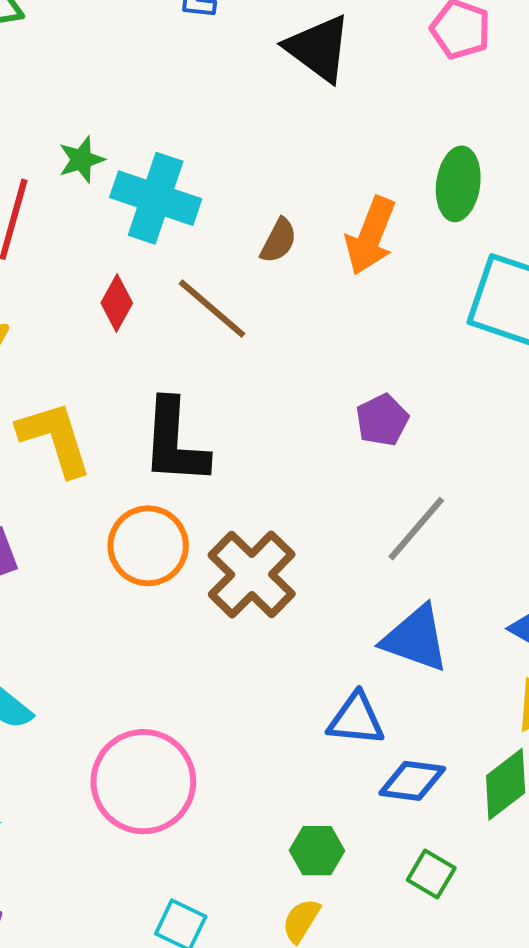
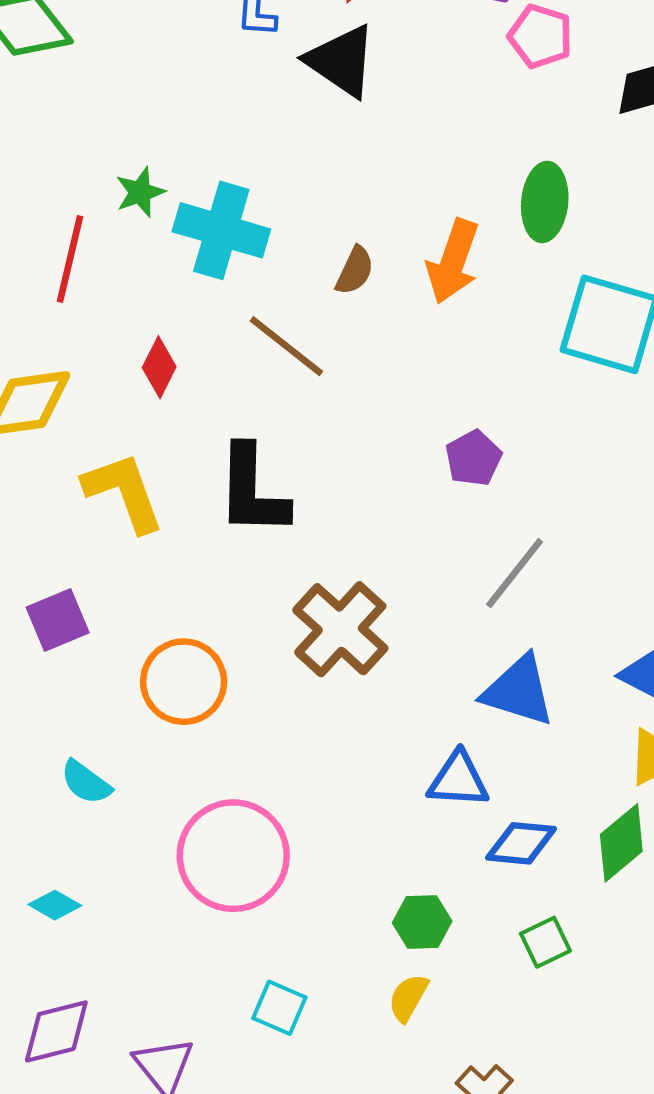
black triangle: (318, 48) -> (341, 61), moved
red diamond: (117, 303) -> (159, 367), moved
orange circle: (148, 546) -> (184, 682), moved
green square: (431, 874) -> (545, 942), turned 36

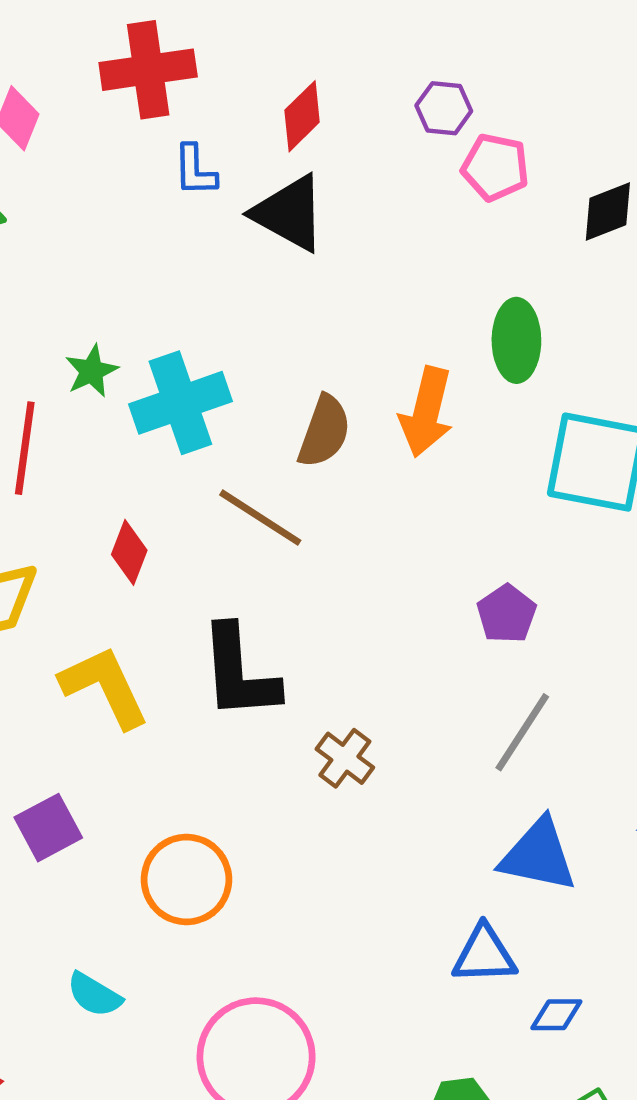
cyan cross: (221, 230) -> (180, 403), turned -30
brown semicircle: (355, 271) -> (324, 431), size x1.4
purple pentagon: (473, 458) -> (506, 614), moved
brown cross: (340, 629) -> (345, 758), moved, size x0.6
blue diamond: (521, 843) -> (556, 1015), size x0.7

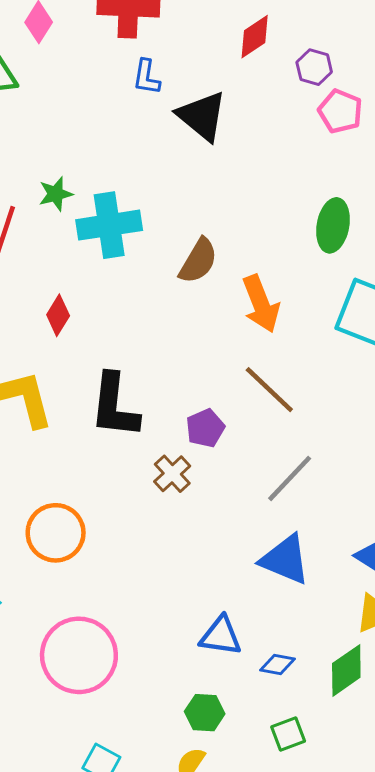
red diamond: (302, 116) -> (255, 37), moved
orange arrow: (426, 412) -> (261, 304), moved, turned -46
brown line: (260, 518) -> (269, 390), moved
purple pentagon: (506, 614) -> (205, 428), moved
blue triangle: (484, 955) -> (221, 636), moved

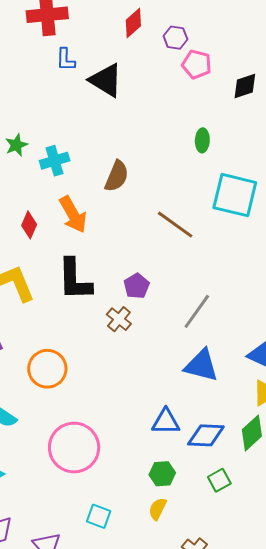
cyan cross: (109, 225) -> (55, 161), size x0.7
green ellipse: (333, 225) -> (202, 140), size x0.7
orange arrow: (261, 304) -> (73, 215), moved
brown line: (269, 390) -> (175, 225), moved
blue diamond: (277, 665) -> (206, 435), size x1.6

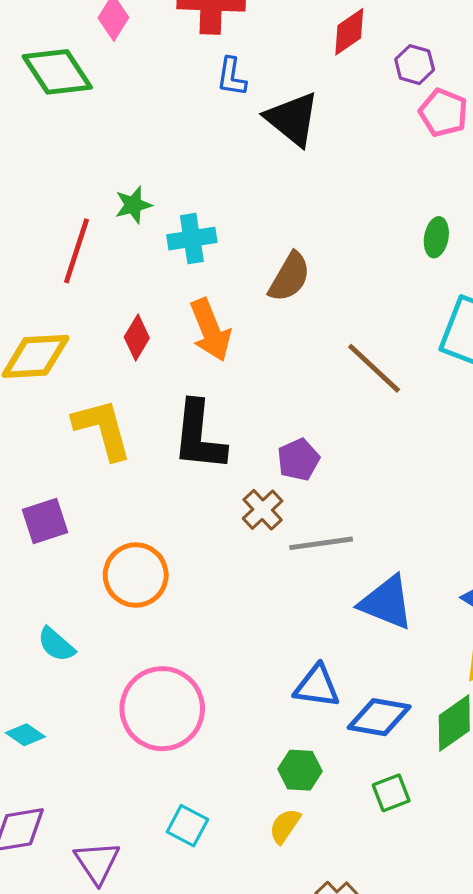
gray line: (197, 311) -> (321, 543), moved, turned 39

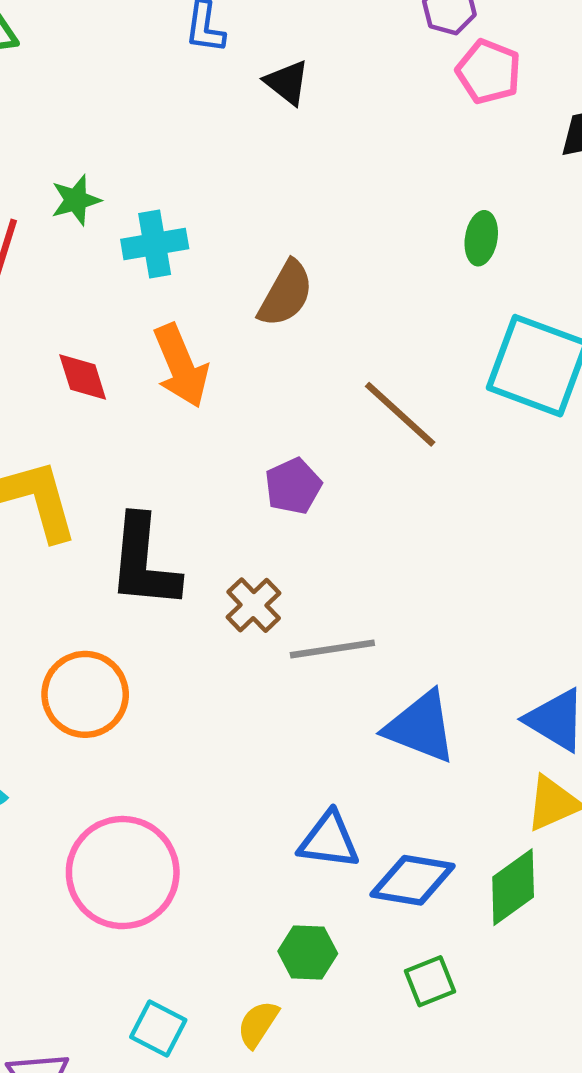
black triangle: (292, 119) -> (287, 82), size x0.6
red diamond: (137, 337) -> (83, 377), turned -48
black L-shape: (199, 436) -> (144, 562), moved
purple pentagon: (298, 460) -> (293, 486), moved
yellow semicircle: (285, 826) -> (258, 1024), moved

